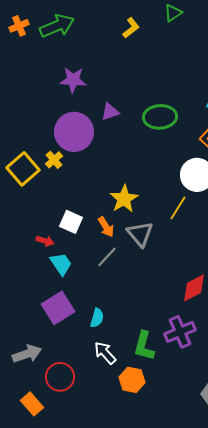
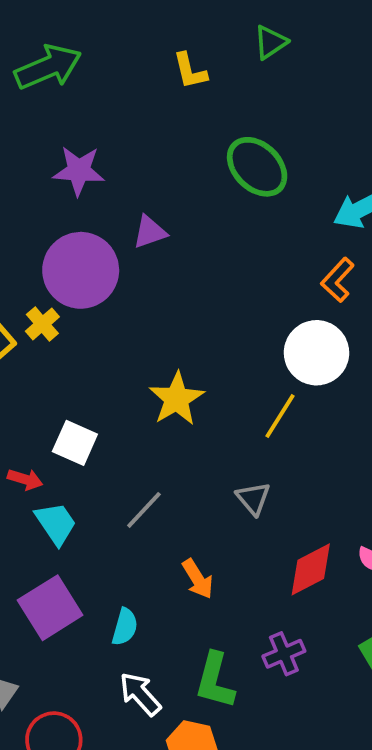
yellow L-shape: (131, 28) -> (190, 71), turned 115
green ellipse: (160, 117) -> (257, 167), moved, turned 48
orange arrow: (106, 227) -> (198, 579), moved
gray triangle: (140, 234) -> (253, 498), moved, size x0.7
purple cross: (180, 332) -> (284, 654), size x0.7

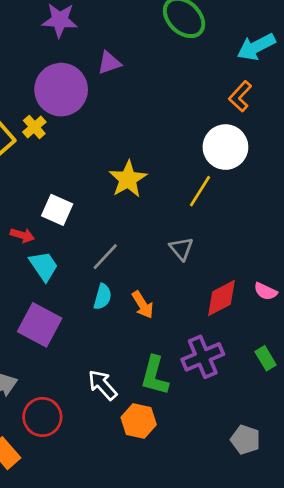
purple square: (50, 608) -> (40, 325), turned -30
cyan semicircle: (125, 627) -> (103, 297), moved
purple cross: (284, 654) -> (203, 357), size x1.4

